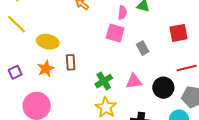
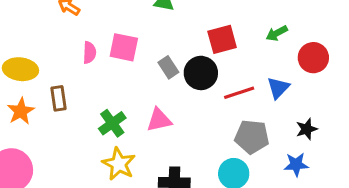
pink semicircle: (122, 13) -> (89, 53), moved
black circle: (163, 88) -> (201, 73), moved

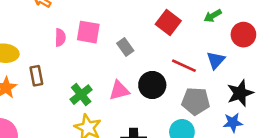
red square: (222, 39) -> (168, 22), turned -35
black circle: (201, 73) -> (152, 85), moved
red line: (239, 93) -> (184, 66), turned 45
black star: (307, 129) -> (240, 93), size x1.5

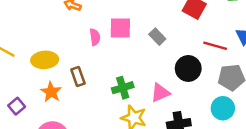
pink triangle: (119, 90) -> (160, 93), moved
green cross: (81, 95) -> (123, 88), turned 30

